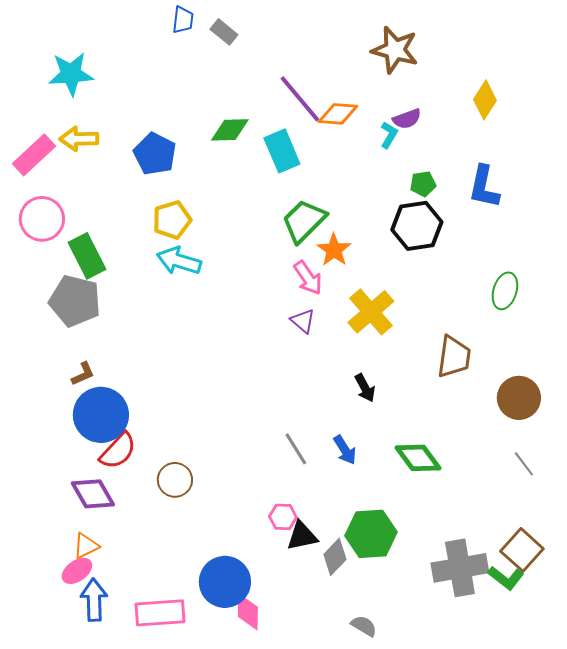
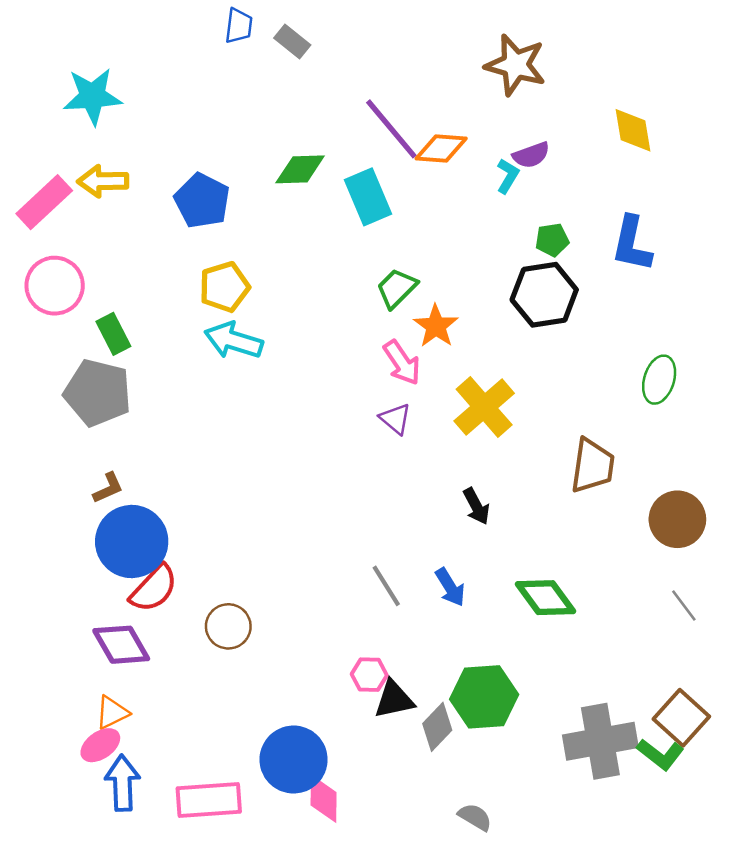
yellow diamond: (485, 100) -> (633, 130), turned -42
green trapezoid: (304, 221) -> (397, 288), size x0.7
green rectangle: (87, 256) -> (113, 334), size x0.7

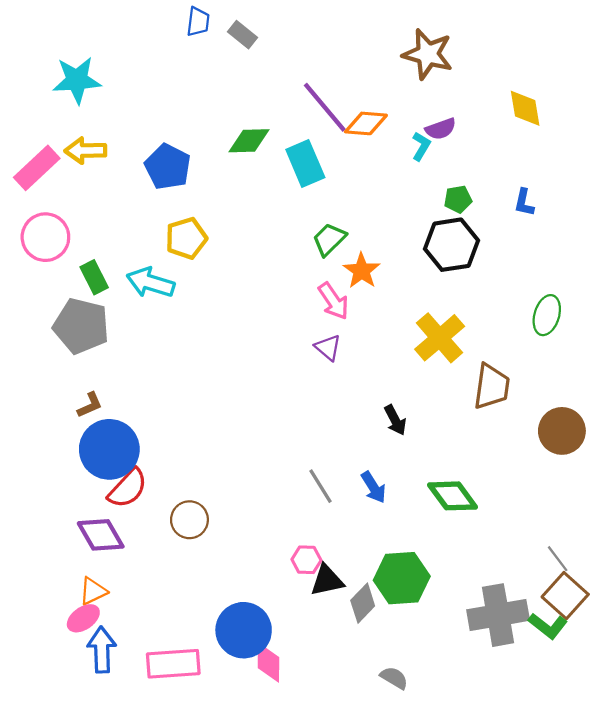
blue L-shape: (632, 244) -> (524, 202), size x0.6
cyan arrow: (233, 340) -> (150, 283), moved
yellow cross: (484, 407) -> (440, 338), moved
gray line: (684, 605) -> (558, 559), moved

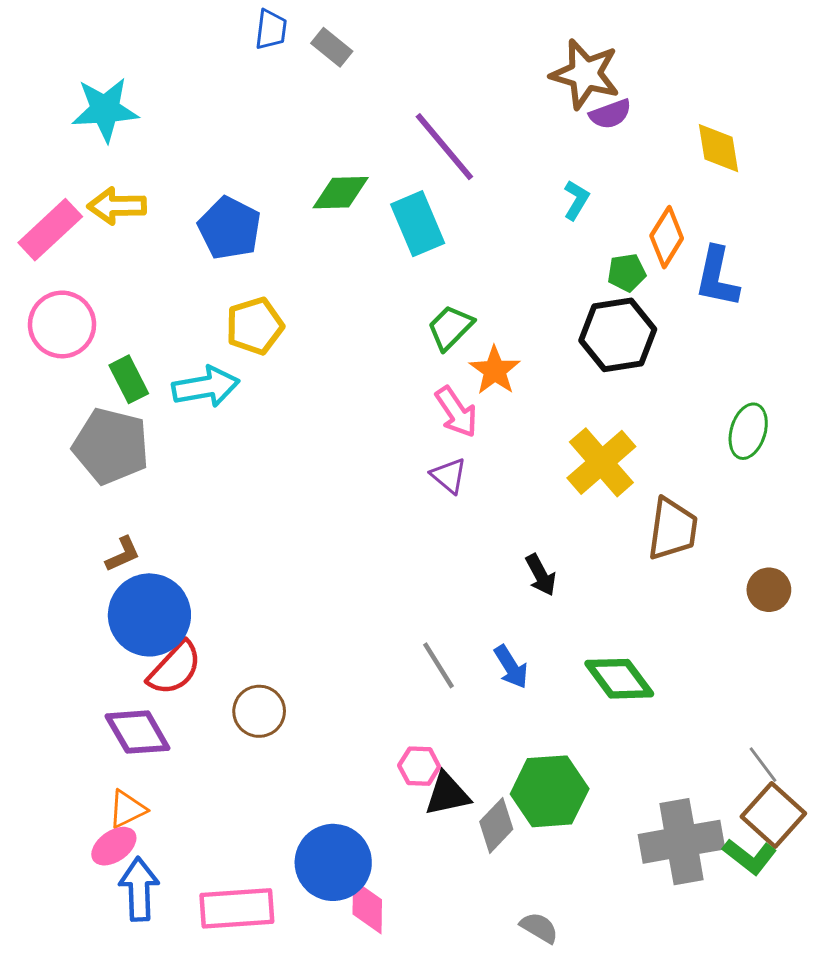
orange diamond: (366, 123) -> (667, 237), moved, turned -63
purple semicircle: (441, 129) -> (610, 114), moved
blue L-shape: (524, 202) -> (717, 277), size x1.6
cyan arrow: (150, 283) -> (206, 387), turned 153
brown circle: (562, 431) -> (769, 590), size x0.7

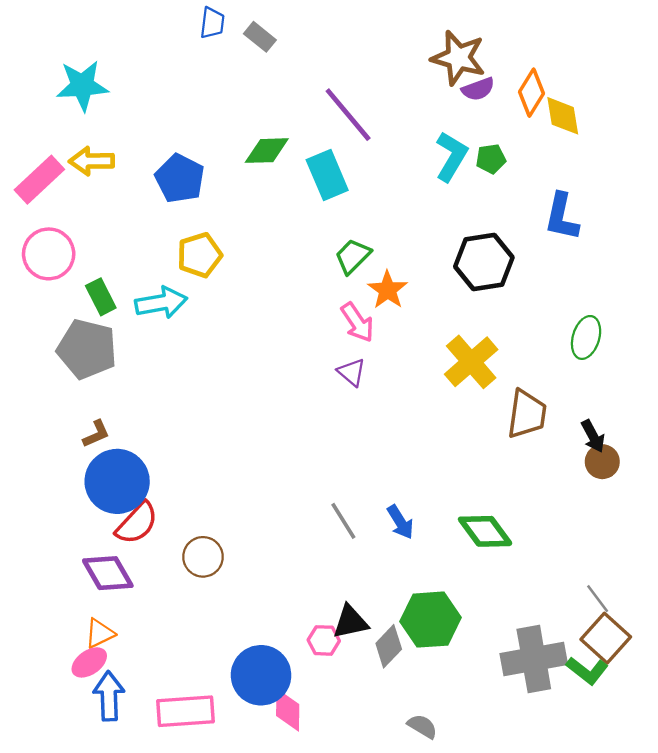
cyan L-shape: (576, 200) -> (451, 156), size x1.6
orange diamond: (667, 237) -> (531, 93), moved
green pentagon: (627, 273) -> (491, 159), moved
black arrow: (541, 575) -> (593, 436), moved
pink hexagon: (419, 766) -> (324, 640), moved

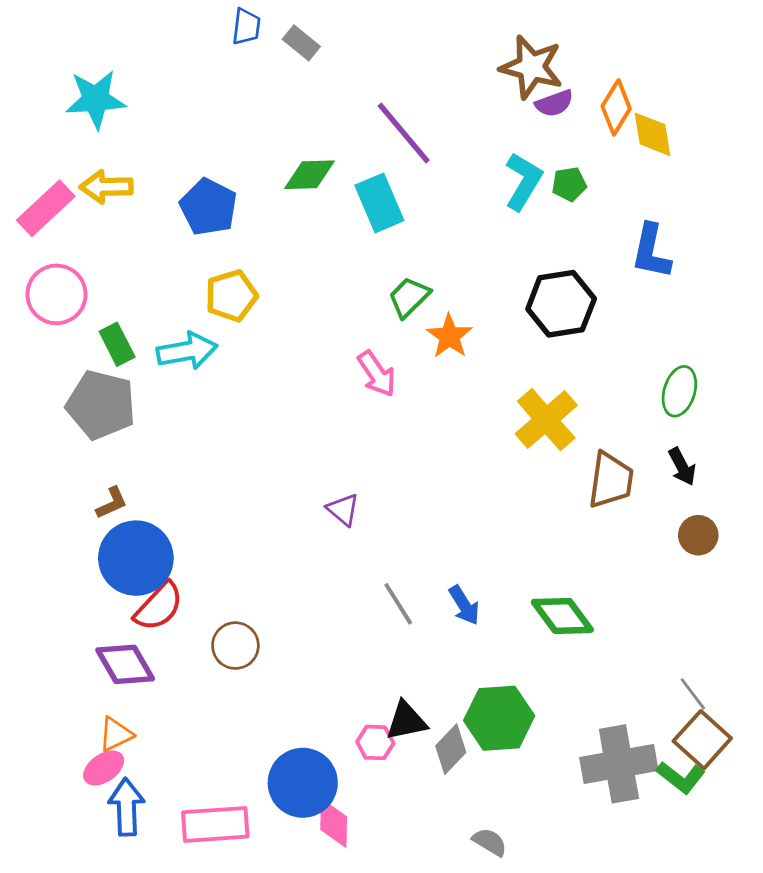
pink arrow: (357, 322) -> (377, 374), moved
purple triangle: (352, 372) -> (343, 510), moved
black arrow: (593, 436) -> (682, 467), moved

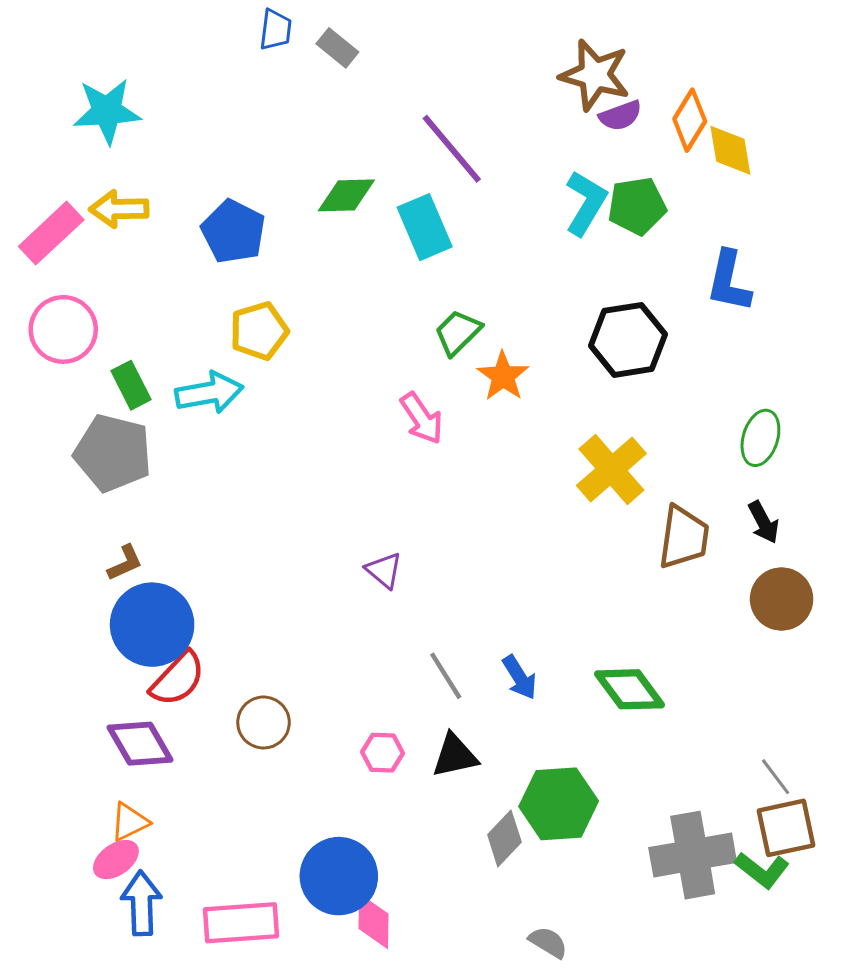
green pentagon: (569, 184) -> (637, 206), size x1.5
brown circle: (698, 535) -> (782, 599), size x1.4
black triangle: (406, 721) -> (455, 756), moved
brown square: (702, 740) -> (786, 828), turned 36
pink hexagon: (375, 742) -> (382, 753), moved

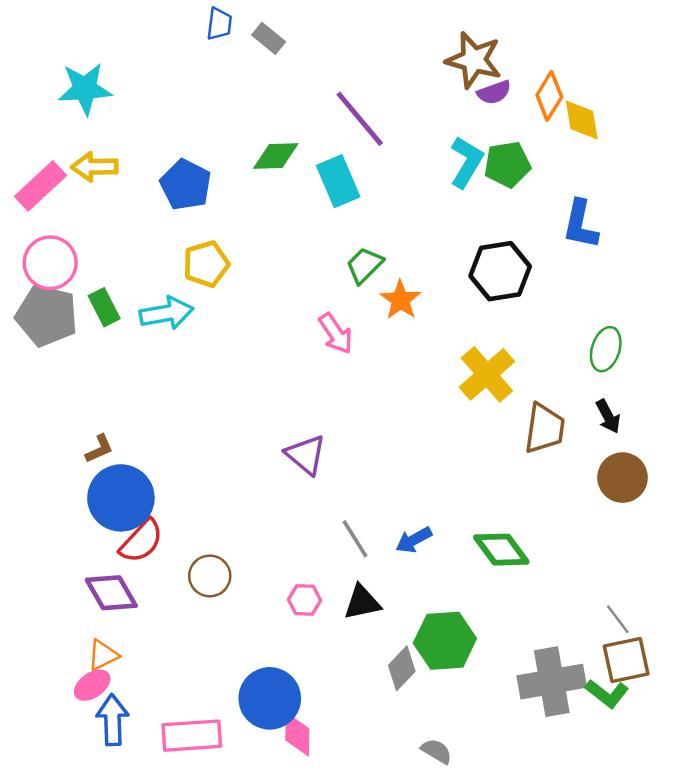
gray pentagon: (113, 453) -> (47, 316), moved
purple triangle: (384, 570) -> (306, 455), size x1.4
blue arrow: (520, 677) -> (414, 540), turned 93

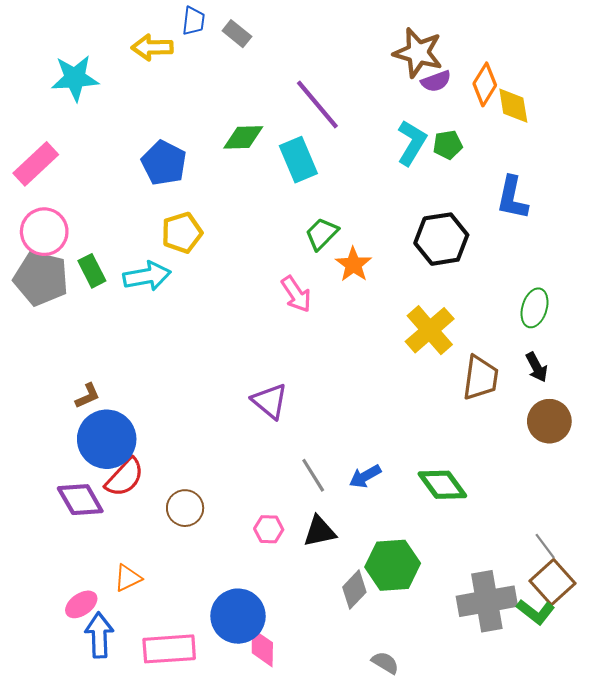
green pentagon: (507, 164) -> (448, 145), size x0.7
yellow arrow: (95, 167) -> (152, 47), moved
purple diamond: (111, 593) -> (80, 500), moved
orange triangle: (103, 655) -> (128, 578), moved
brown square: (626, 660) -> (553, 582), turned -30

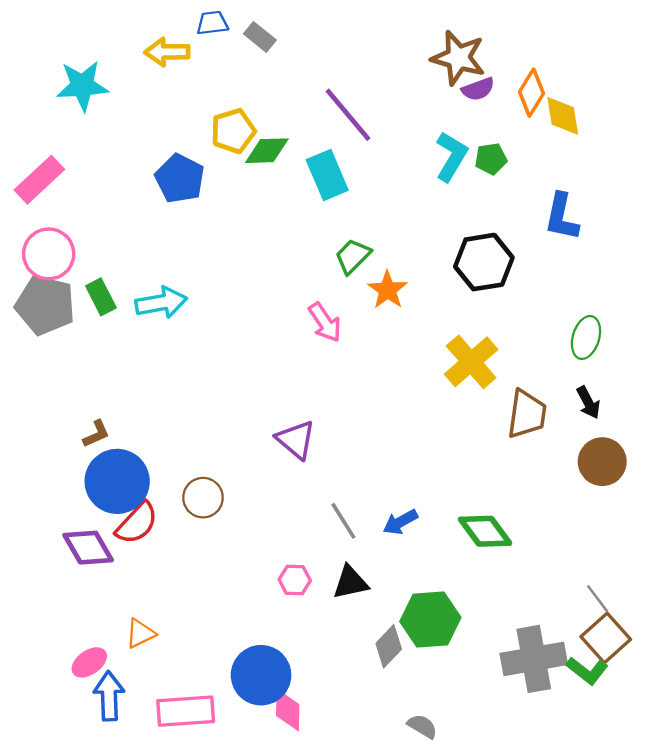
blue trapezoid: (194, 21) -> (212, 23), turned -104
yellow pentagon: (182, 233) -> (233, 131), moved
brown circle: (185, 508) -> (203, 498), moved

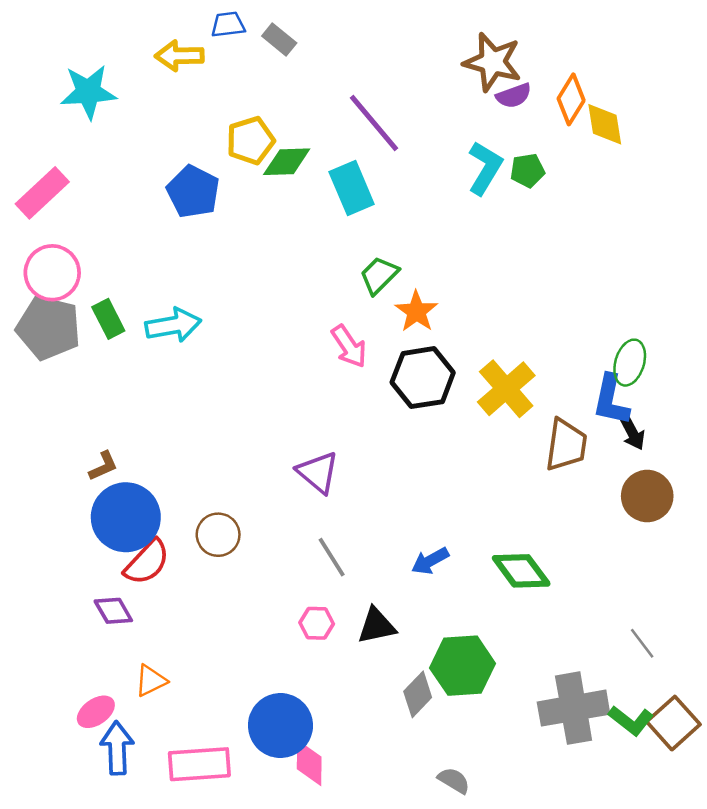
blue L-shape: (562, 217) -> (611, 400), moved
black hexagon: (484, 262) -> (423, 378), moved
gray line: (343, 521) -> (332, 557), moved
purple diamond: (88, 548) -> (113, 611), moved, size x0.7
brown square: (606, 638) -> (673, 723), moved

